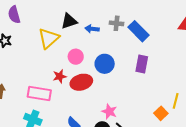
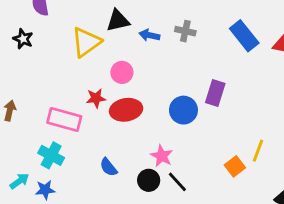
blue rectangle: (138, 31) -> (244, 36), moved
blue circle: (105, 64) -> (183, 110), moved

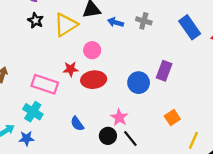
black star: (23, 39) -> (35, 20), moved
yellow line: (258, 151) -> (193, 140), moved
orange square: (235, 166) -> (172, 118), moved

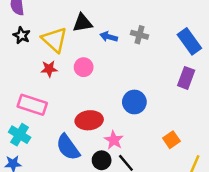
yellow triangle: (66, 25) -> (54, 40), turned -45
red star: (71, 69) -> (49, 69), moved
purple rectangle: (164, 71) -> (186, 78), moved
red ellipse: (94, 80) -> (89, 120), moved
blue semicircle: (77, 124) -> (68, 147), size x1.6

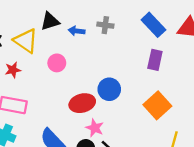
red star: (49, 69) -> (13, 70), moved
red ellipse: (89, 120) -> (82, 103), moved
orange square: (171, 140) -> (157, 105), moved, size x1.6

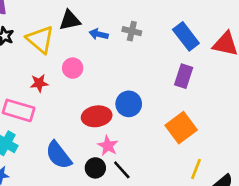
red star: (13, 70) -> (39, 83), moved

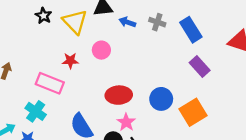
blue rectangle: (186, 36) -> (191, 30), moved
purple rectangle: (184, 76) -> (200, 67), turned -66
blue circle: (129, 104) -> (161, 99), moved

